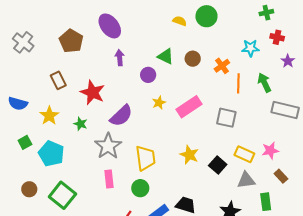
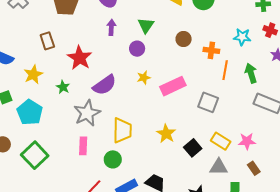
green triangle: (166, 56) -> (146, 25), moved, turned 30
orange cross: (222, 66) -> (211, 50), turned 35

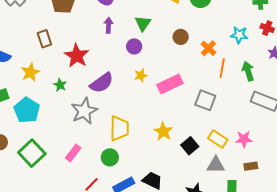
orange cross: (211, 50) -> (208, 48), turned 35
pink rectangle: (83, 146) -> (73, 153), moved, turned 36
brown rectangle: (254, 168) -> (251, 166), turned -64

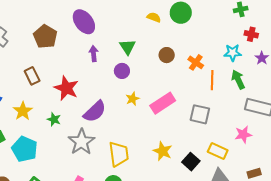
cyan star: (239, 35) -> (233, 53), moved
pink star: (244, 139) -> (243, 134), moved

